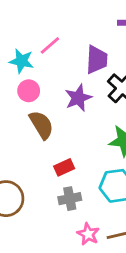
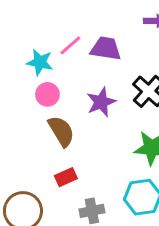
purple trapezoid: (97, 60) -> (106, 48), moved, turned -84
red rectangle: (64, 167) -> (66, 177), moved

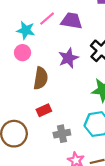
pink circle: (47, 94) -> (23, 53), moved
brown semicircle: (61, 131) -> (41, 78), turned 40

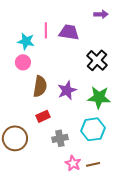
pink line: (47, 19) -> (46, 30), turned -49
purple star: (68, 58) -> (67, 90), moved

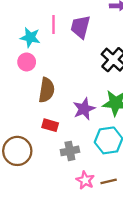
purple trapezoid: (69, 32) -> (80, 27), turned -85
purple star: (67, 90) -> (84, 109), moved
red rectangle: (43, 116) -> (50, 125), turned 40

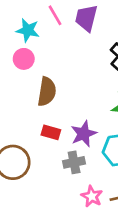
pink line: (54, 25) -> (55, 15), turned -30
purple star: (84, 109) -> (84, 134), moved

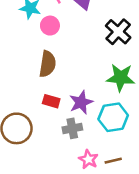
pink circle: (24, 59) -> (50, 26), moved

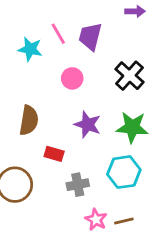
pink circle: (50, 26) -> (72, 78), moved
brown semicircle: (48, 64) -> (29, 120), moved
purple star: (81, 102) -> (88, 125), moved, turned -30

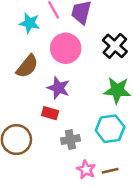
pink circle: (72, 78) -> (66, 48), size x1.6
brown semicircle: (29, 120) -> (27, 66), moved, turned 30
purple star: (88, 125) -> (58, 88), moved

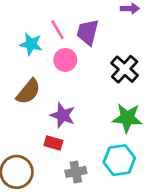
pink circle: (66, 48) -> (65, 60), moved, size x0.7

